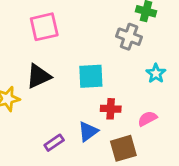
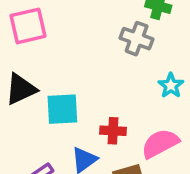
cyan square: (91, 76) -> (62, 109), moved
pink semicircle: (147, 119) -> (160, 143), size x1.5

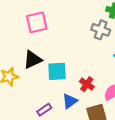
red cross: (113, 131) -> (87, 84), turned 32

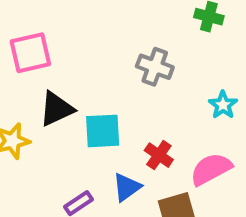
pink square: (37, 22) -> (30, 53), moved
gray cross: (101, 30) -> (155, 67), moved

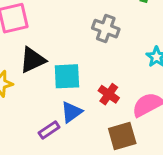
blue triangle: (127, 187) -> (71, 112), moved

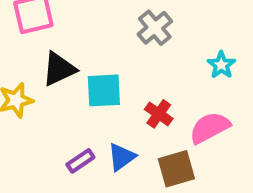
gray cross: (106, 29) -> (155, 28), turned 30
blue triangle: (71, 112) -> (122, 157), moved

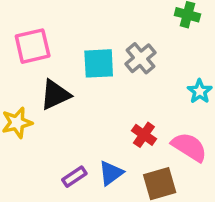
cyan square: (104, 90) -> (99, 63), moved
pink semicircle: (210, 128) -> (189, 147), turned 60

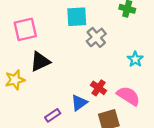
cyan square: (99, 63) -> (77, 17), moved
blue triangle: (111, 173) -> (79, 103), moved

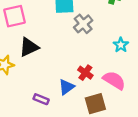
purple rectangle: (53, 115) -> (41, 99), turned 56

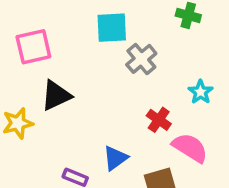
red cross: (85, 73) -> (159, 120), moved

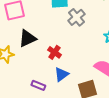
red cross: (159, 120) -> (54, 52), moved

